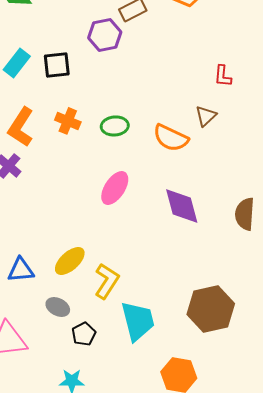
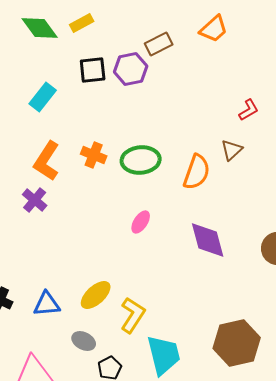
black square: (57, 65) -> (93, 70), moved
red L-shape: (223, 76) -> (249, 110), turned -125
green ellipse: (115, 126) -> (141, 160), size x1.4
orange semicircle: (171, 138) -> (197, 172), turned -96
pink ellipse: (115, 188) -> (141, 222), size x0.7

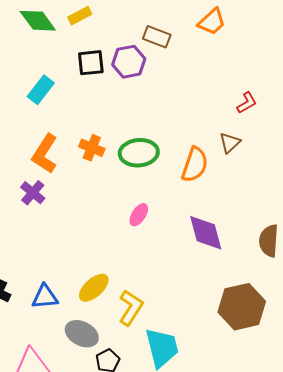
brown rectangle: (159, 44) -> (157, 37), turned 48
gray ellipse: (84, 341) -> (82, 334), size x1.4
brown hexagon: (237, 343) -> (242, 307), moved

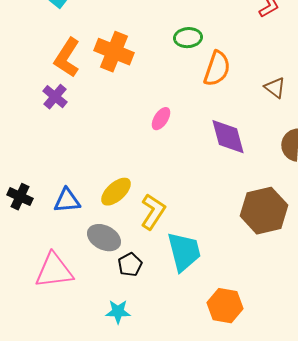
brown triangle: (230, 143) -> (275, 88), moved, turned -40
orange cross: (92, 148) -> (114, 52), size x1.5
green ellipse: (139, 153) -> (188, 38), moved, size x0.7

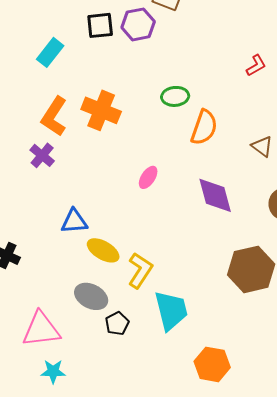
yellow ellipse: (116, 192) -> (103, 250), turned 72
blue triangle: (67, 201) -> (74, 221), moved
cyan star: (118, 312) -> (53, 371), moved

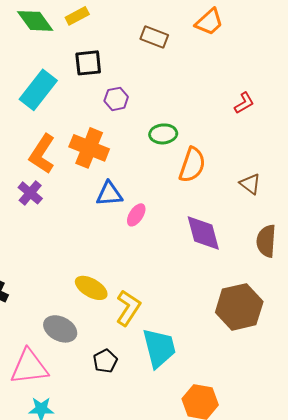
purple hexagon: (138, 24) -> (116, 99), moved, size x0.7
cyan rectangle: (50, 52) -> (38, 90), size x1.4
blue triangle: (74, 221) -> (109, 194), moved
gray ellipse: (91, 296) -> (60, 329), moved

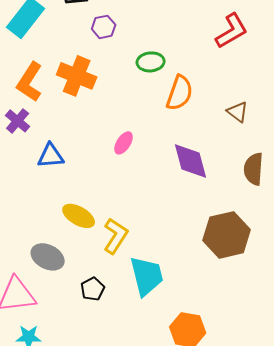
red L-shape: (244, 103) -> (232, 31), size x1.6
blue triangle: (109, 194) -> (51, 156), moved

